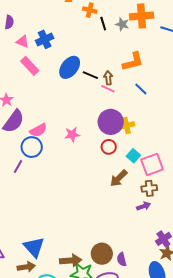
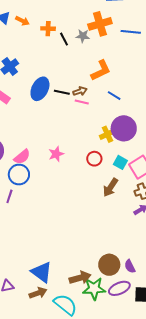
brown arrow: (108, 78) -> (80, 91), turned 88
purple circle: (111, 122) -> (124, 128), moved

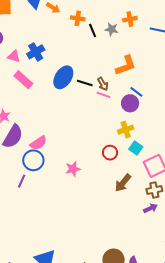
orange cross: (100, 24) -> (130, 19), size x0.6
brown arrow: (80, 91) -> (103, 84), turned 72
purple circle: (124, 128) -> (130, 103), moved, size x0.7
pink star: (56, 154) -> (73, 169), moved
cyan square: (120, 162) -> (136, 148), moved

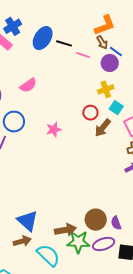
blue cross: (36, 52) -> (13, 26), moved
brown arrow: (103, 84) -> (102, 43), moved
pink semicircle: (38, 143) -> (28, 85), moved
brown arrow: (123, 183) -> (103, 128), moved

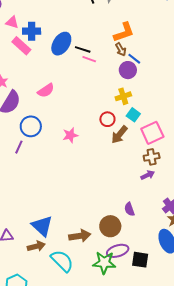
blue cross: (13, 26) -> (32, 31), turned 30
pink line: (83, 55) -> (89, 59), moved
purple semicircle: (116, 223) -> (129, 209), moved
green star: (78, 242) -> (104, 263), moved

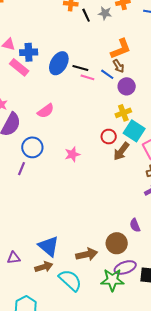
blue line: (134, 59) -> (107, 74), moved
cyan square: (133, 115) -> (134, 131), size x1.5

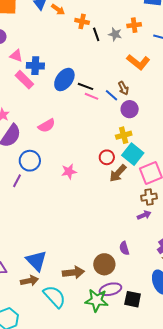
orange L-shape: (121, 49) -> (138, 62), moved, turned 55

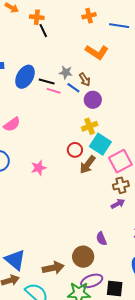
black line: (96, 34) -> (43, 31), moved
gray star: (115, 34) -> (66, 72), moved

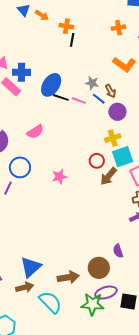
black line: (43, 31) -> (72, 40), turned 32
black line: (47, 81) -> (61, 97), moved
cyan square: (100, 144) -> (123, 157), turned 35
blue triangle: (15, 260) -> (31, 267), turned 35

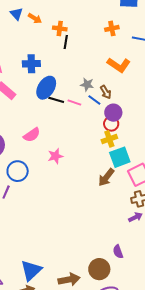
blue cross: (22, 72) -> (31, 64), moved
red circle: (97, 161) -> (111, 124), moved
pink star: (59, 177) -> (55, 156), moved

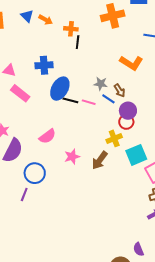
orange cross: (112, 28) -> (113, 16), moved, size x1.6
yellow cross: (109, 139) -> (114, 138), moved
brown arrow: (106, 177) -> (100, 160), moved

